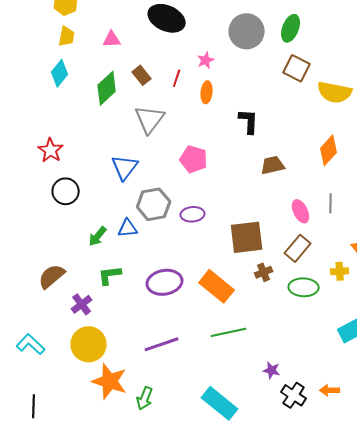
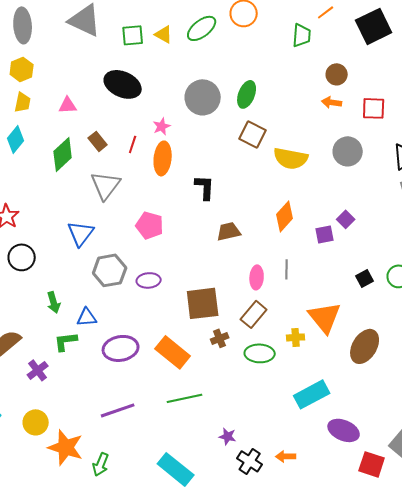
orange ellipse: (207, 92) -> (163, 158), size x1.5
pink ellipse: (301, 211) -> (257, 277), turned 30
blue triangle: (128, 228) -> (87, 317), moved
green arrow: (98, 236) -> (54, 302), turned -55
yellow circle: (89, 344) -> (36, 422), moved, size x0.7

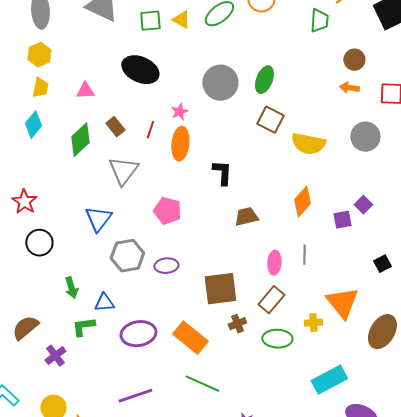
green line: (185, 398) -> (202, 384), turned 36

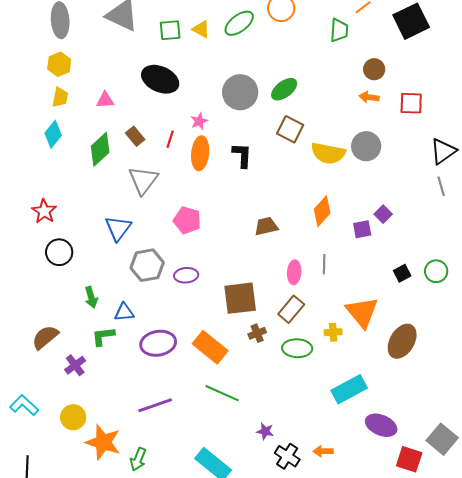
green ellipse: (264, 80) -> (284, 89), turned 32
gray circle: (365, 137) -> (366, 146), moved
black L-shape: (222, 173) -> (242, 155), moved

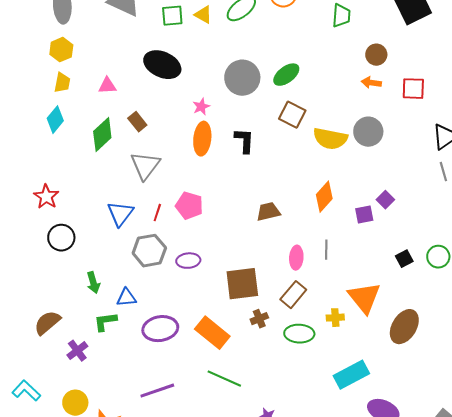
red line: (170, 139) -> (157, 213), moved

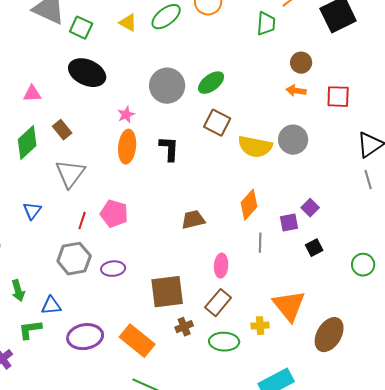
green square: (172, 16) -> (81, 28), moved, turned 30
blue triangle: (120, 214) -> (32, 211), moved, size x0.7
gray line: (326, 250) -> (260, 243), moved
black square: (404, 259) -> (314, 248), moved

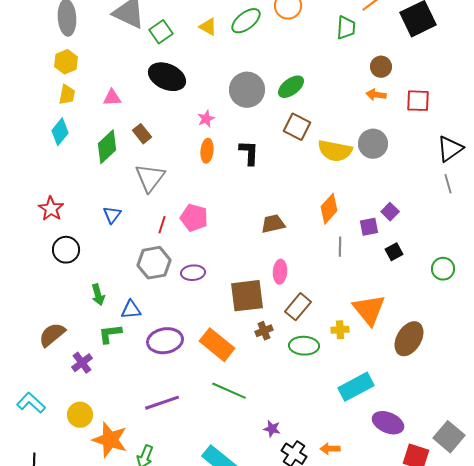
green square: (81, 28) -> (161, 32), turned 30
orange ellipse: (127, 147) -> (207, 151), size x0.7
pink ellipse: (221, 266) -> (280, 272), moved

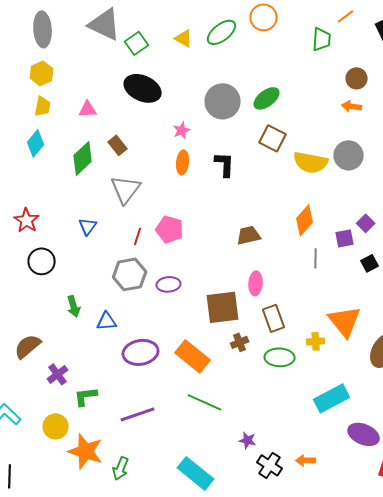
brown rectangle: (298, 307) -> (274, 318), turned -60
green L-shape: (110, 334) -> (86, 396), moved

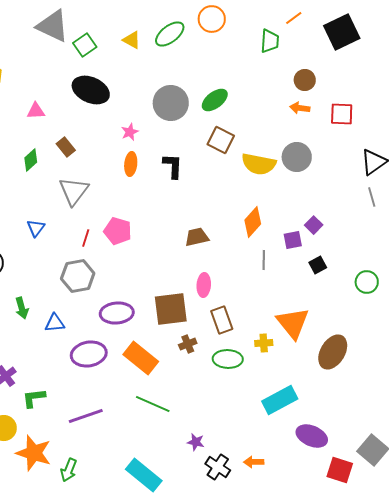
green diamond: (83, 158) -> (31, 160), size x0.7
purple ellipse: (169, 284) -> (117, 313), moved, size x1.4

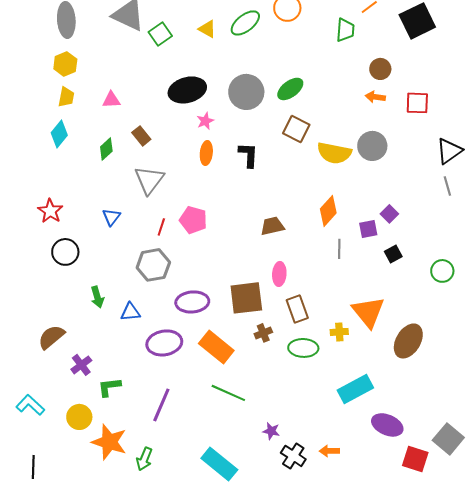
black ellipse: (91, 90) -> (187, 90), moved, turned -39
purple line: (86, 416) -> (161, 405), turned -48

